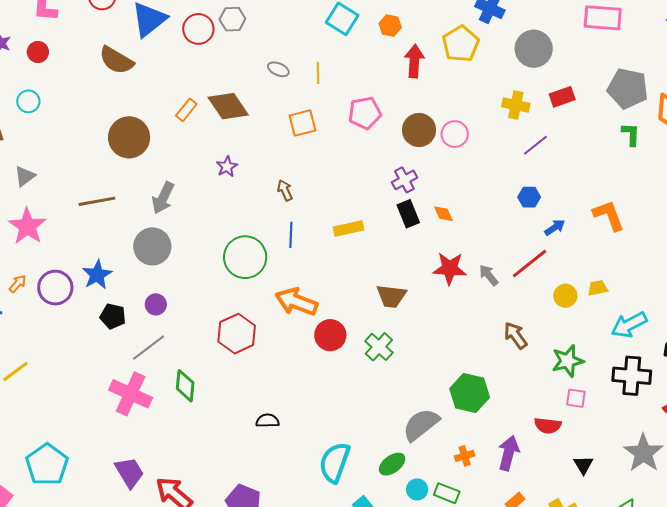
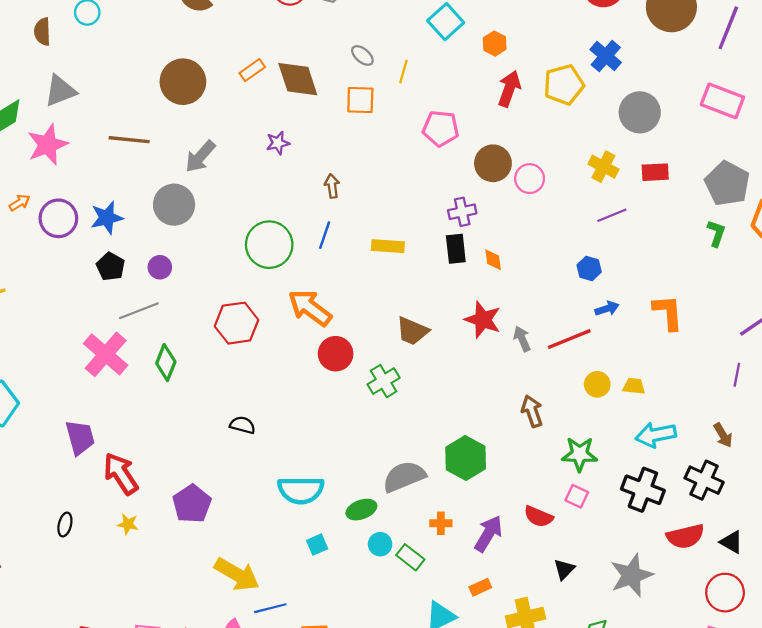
orange square: (302, 123) -> (360, 100), moved
gray triangle: (25, 176) -> (60, 91), size x1.4
cyan semicircle: (335, 462) -> (301, 490), turned -126

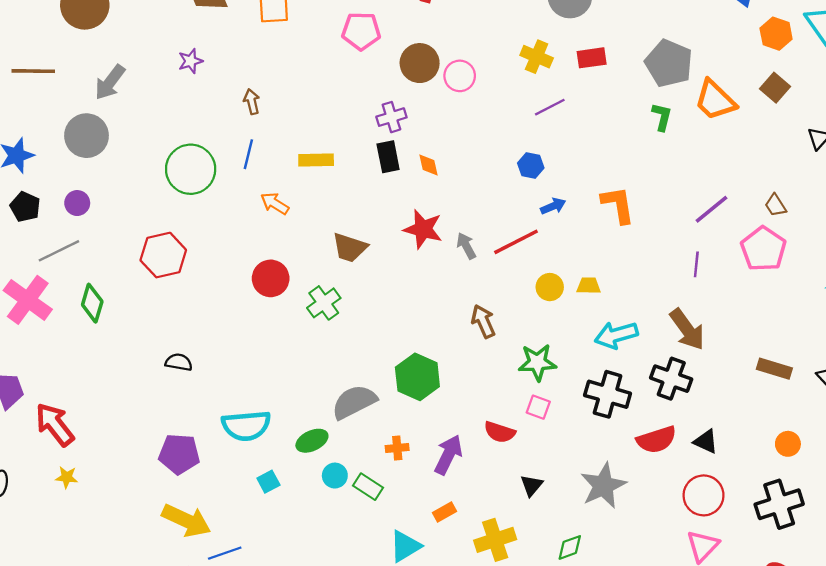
orange arrow: (310, 308) -> (275, 203), moved, size x0.6
brown arrow: (723, 435) -> (687, 329), size x1.6
purple pentagon: (192, 504) -> (179, 454), moved, turned -30

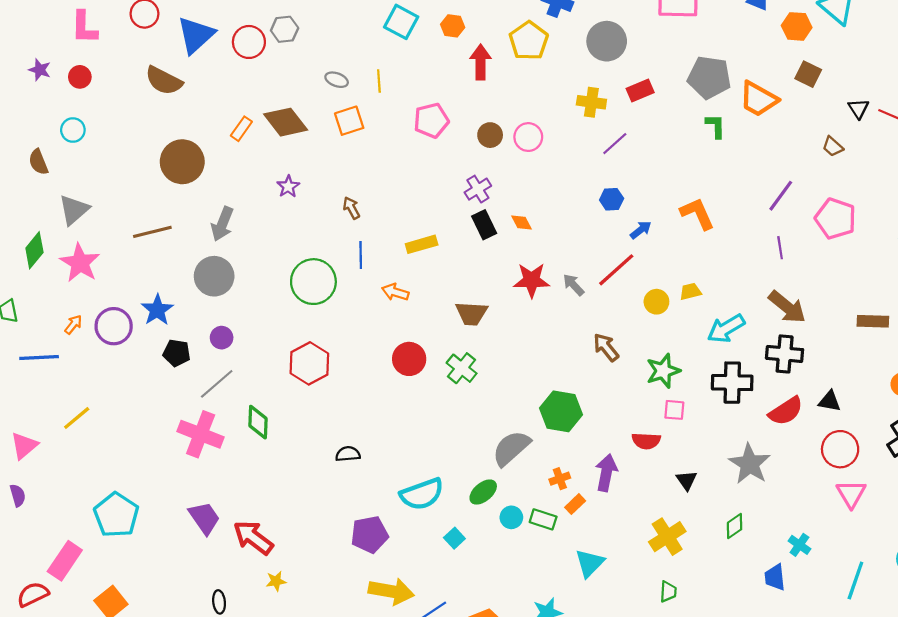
brown circle: (420, 63) -> (490, 135), size x0.7
brown trapezoid: (775, 205) -> (833, 147), moved
orange rectangle: (445, 512) -> (575, 504), moved

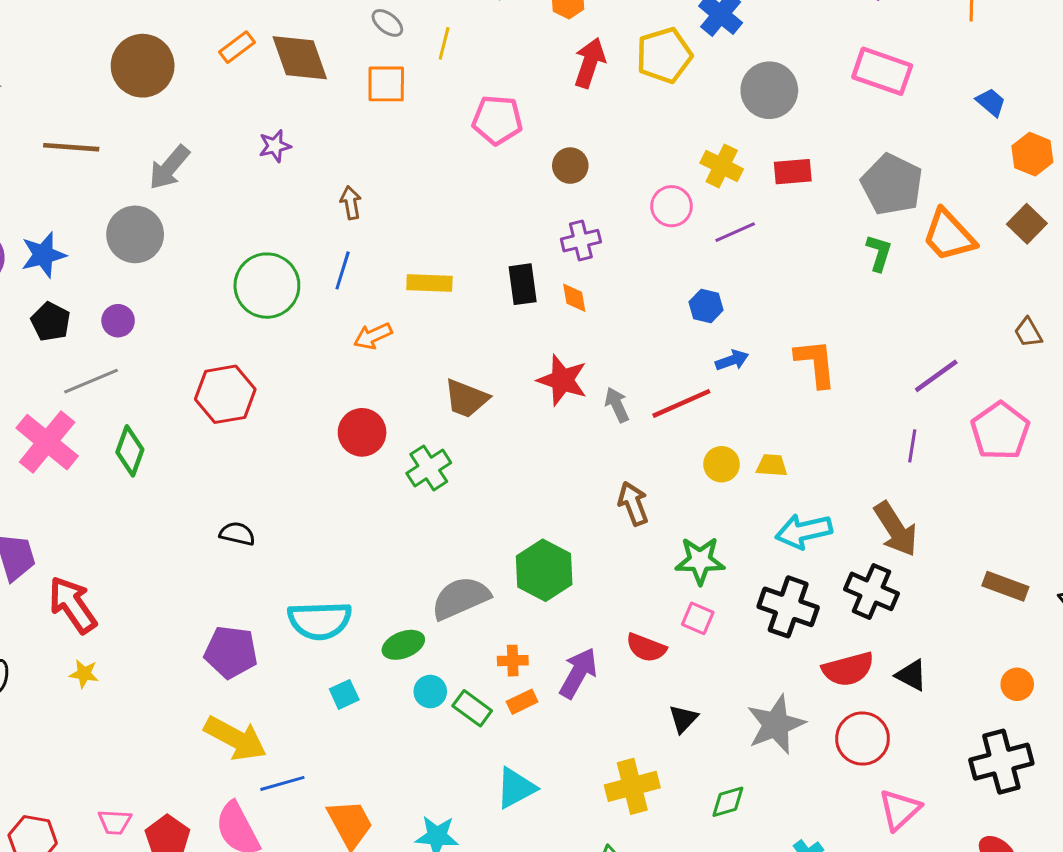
pink circle: (528, 137) -> (672, 206), moved
purple cross: (478, 189) -> (581, 241), moved
orange arrow: (395, 292) -> (373, 336), turned -60
red circle: (840, 449) -> (863, 739), moved

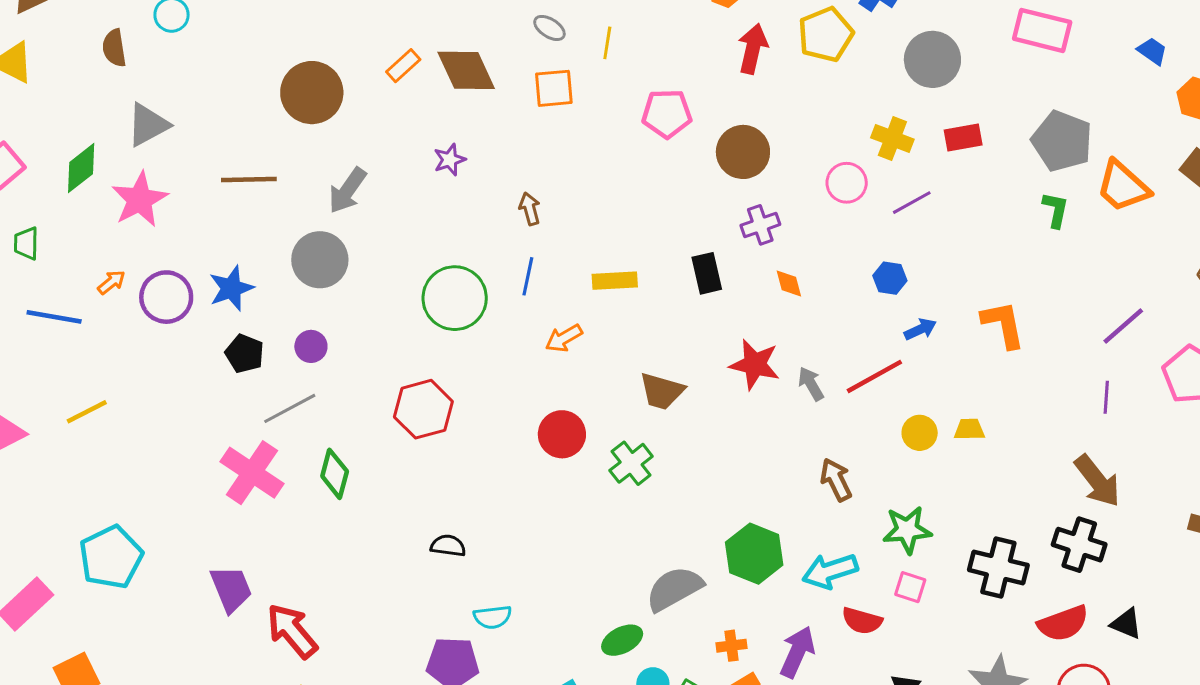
brown circle: (570, 166) -> (743, 152), size x1.5
orange diamond: (574, 298) -> (789, 283), moved
cyan arrow: (804, 531) -> (830, 571), moved
cyan semicircle: (320, 621) -> (493, 617), moved, size x0.6

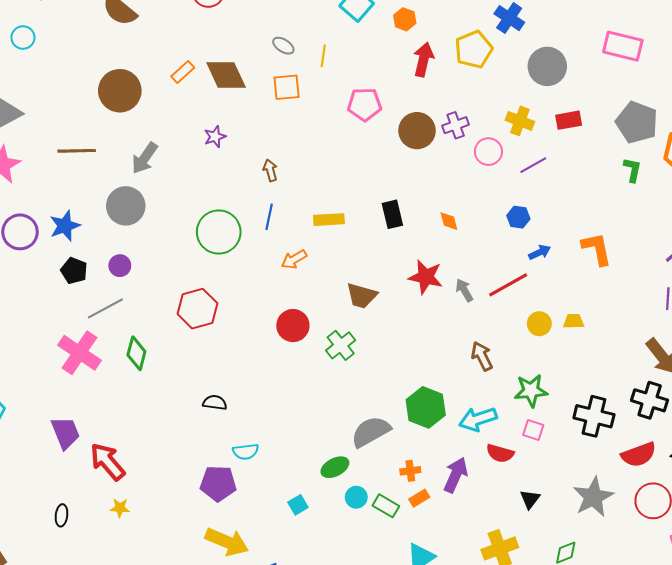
purple cross: (760, 225) -> (456, 125), moved

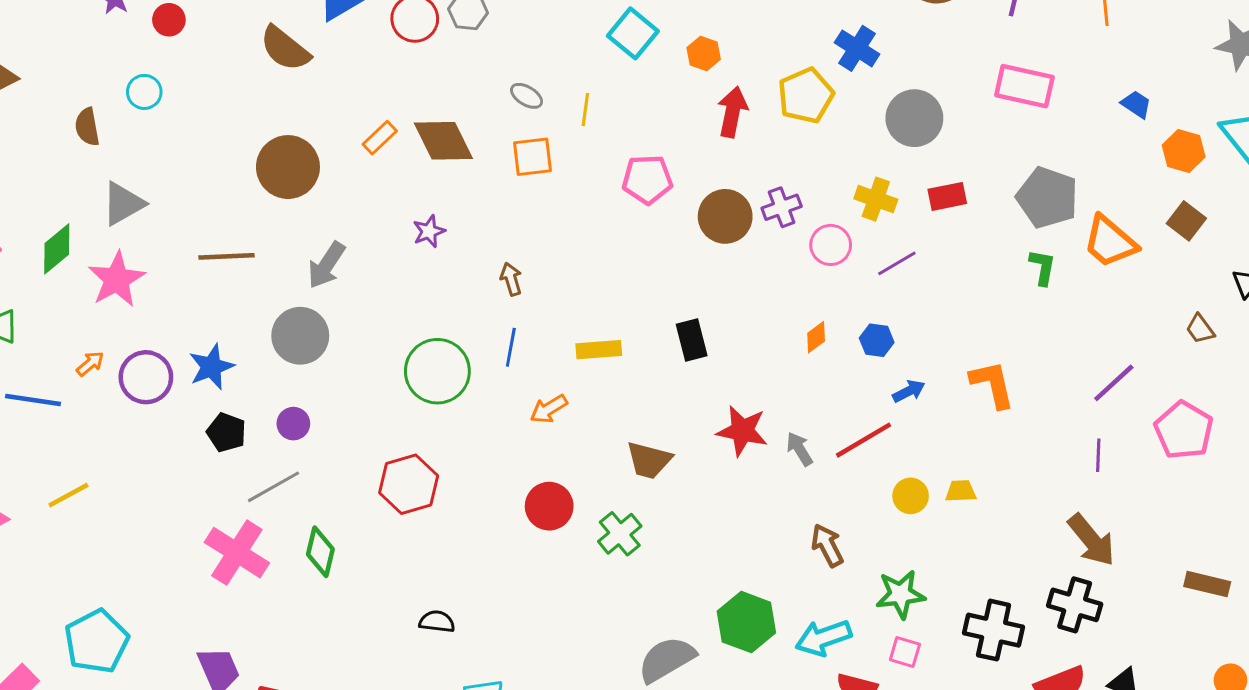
orange diamond: (449, 221) -> (816, 337), moved, turned 70

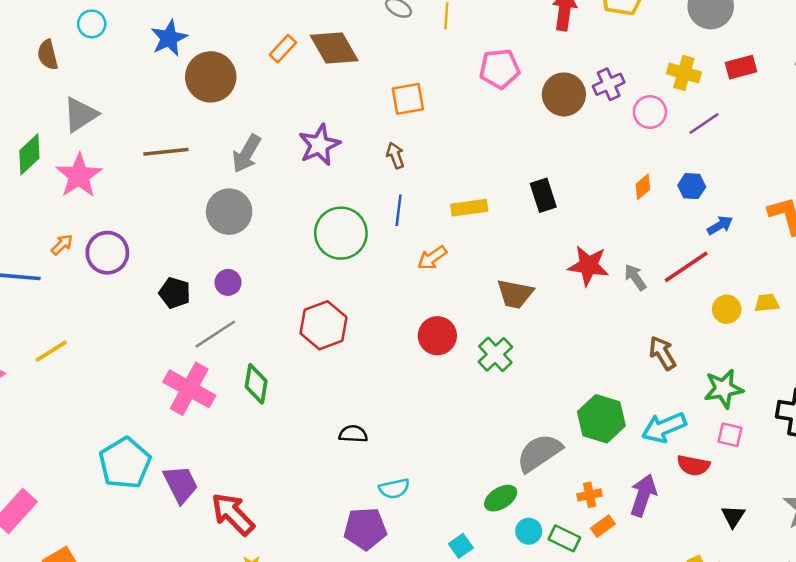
orange square: (533, 157) -> (408, 99), moved
purple star: (429, 231) -> (319, 145), moved, size x1.6
blue star: (211, 367) -> (169, 38), moved
cyan pentagon: (96, 641) -> (125, 463), moved

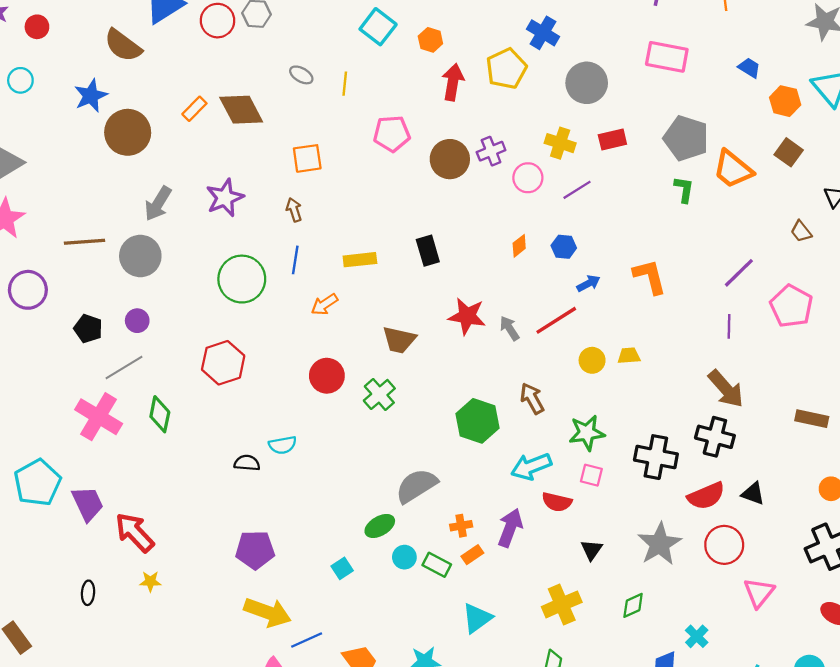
brown line: (166, 152) -> (85, 242), moved
green hexagon: (601, 419) -> (477, 421), moved
cyan semicircle: (394, 489) -> (283, 445), moved

